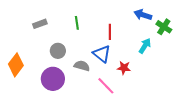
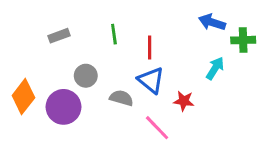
green cross: (164, 27) -> (243, 40), turned -35
red line: (110, 32) -> (150, 48), moved
purple circle: (53, 79) -> (63, 107), moved

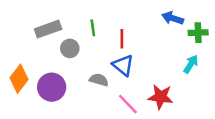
gray rectangle: (59, 36) -> (48, 29), size x1.5
cyan arrow: (215, 68) -> (191, 64), moved
gray circle: (86, 76) -> (70, 48), moved
red star: (184, 101) -> (161, 97), moved, size x1.5

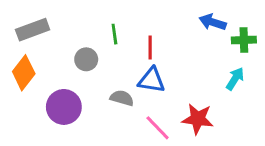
gray rectangle: (48, 29) -> (33, 30), moved
blue triangle: (123, 65) -> (152, 80), turned -30
orange diamond: (19, 79) -> (24, 73), moved

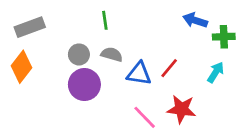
green line: (114, 34) -> (105, 20), moved
red line: (150, 47) -> (169, 68), moved, turned 40
gray semicircle: (122, 98) -> (112, 54), moved
purple circle: (64, 107) -> (84, 85), moved

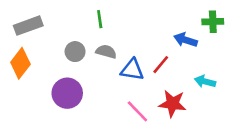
blue arrow: (195, 20) -> (185, 40), moved
green cross: (224, 37) -> (213, 22), moved
cyan arrow: (216, 72) -> (205, 81), moved, turned -108
purple circle: (84, 85) -> (67, 93), moved

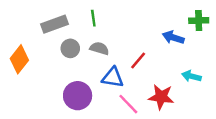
gray rectangle: (28, 26) -> (55, 24), moved
red line: (161, 65) -> (138, 61), moved
blue triangle: (132, 70) -> (113, 77), moved
purple circle: (67, 93) -> (78, 96), moved

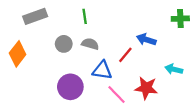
gray rectangle: (55, 24) -> (35, 16), moved
blue arrow: (173, 37) -> (146, 40), moved

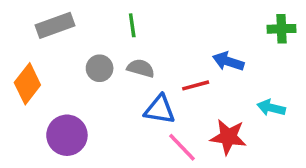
red line: (125, 55) -> (196, 85), turned 35
purple circle: (70, 87) -> (67, 135), moved

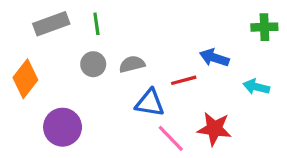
green line: (132, 25) -> (96, 24), moved
gray semicircle: (141, 68) -> (132, 64), turned -30
cyan arrow: (271, 108) -> (256, 87), moved

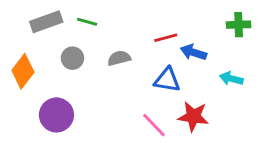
green line: (96, 24) -> (87, 22), turned -66
gray circle: (93, 64) -> (72, 58), moved
red line: (184, 80) -> (166, 38), moved
blue triangle: (150, 103) -> (167, 80), moved

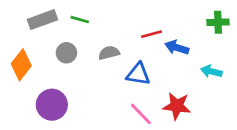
blue triangle: (167, 80) -> (138, 74), moved

